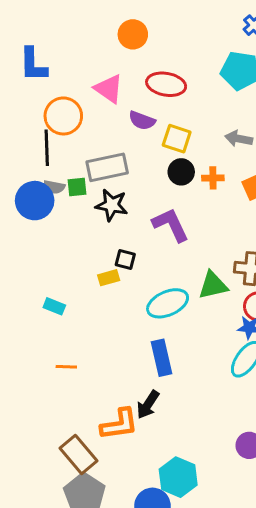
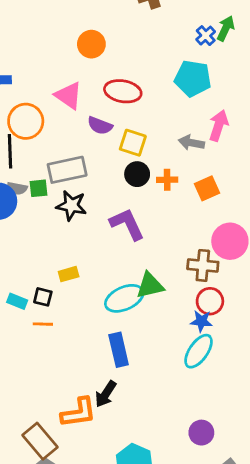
black square: (125, 260) -> (43, 297), moved
green triangle: (213, 285) -> (150, 285), moved
orange line: (66, 367) -> (43, 324), moved

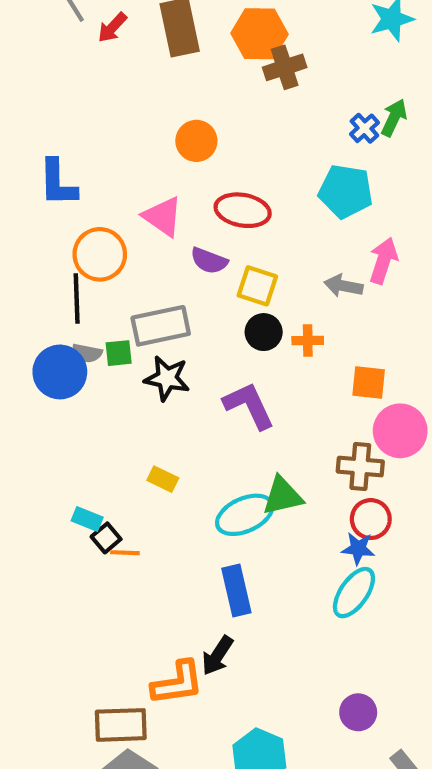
orange square: (207, 188) -> (369, 382), moved, turned 30
yellow rectangle: (69, 274) -> (163, 479), turned 42
black square: (43, 297) -> (106, 538), moved, turned 36
brown rectangle: (40, 441) -> (121, 725), turned -52

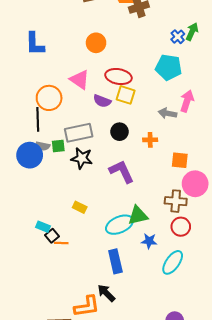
blue L-shape: (58, 183) -> (35, 44), moved
yellow square: (257, 286) -> (126, 95), moved
black circle: (264, 332) -> (120, 132), moved
blue star: (358, 548) -> (149, 241), moved
black arrow: (217, 656) -> (106, 293), turned 102

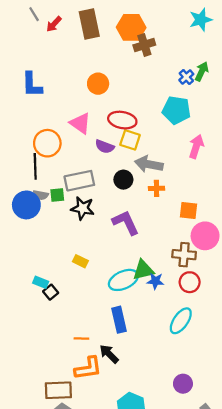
gray arrow: (168, 113) -> (149, 164), moved, size x1.4
blue star: (149, 241) -> (155, 281), moved
orange line: (61, 243) -> (81, 338), moved

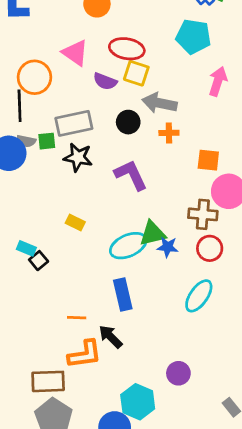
purple circle: (183, 384) -> (178, 373), moved

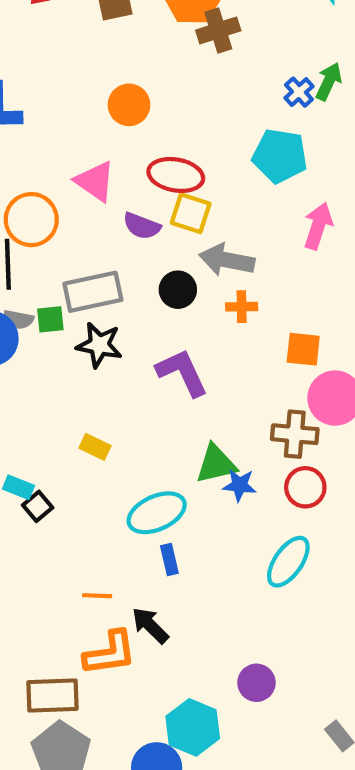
cyan ellipse: (128, 246) -> (157, 513), moved
blue rectangle: (123, 295) -> (169, 560), size x0.6

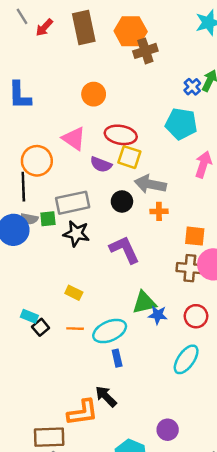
brown cross: (295, 434) -> (190, 268), moved
orange line: (97, 596) -> (75, 329), moved

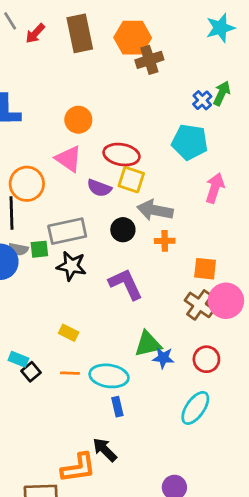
orange circle: (94, 94) -> (78, 120), moved
brown cross: (190, 268) -> (199, 305), turned 30
cyan ellipse: (110, 331) -> (109, 376), turned 32

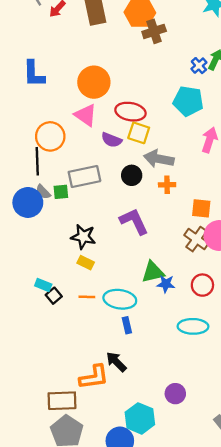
orange circle: (78, 120) -> (94, 82), size x1.4
gray semicircle: (18, 249) -> (43, 192), turned 35
black star: (71, 266) -> (83, 237), moved
cyan ellipse: (195, 408) -> (193, 326), turned 56

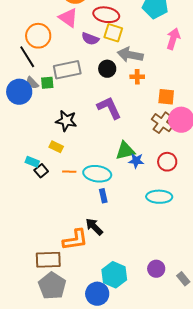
black line: (37, 161) -> (27, 57), turned -30
yellow rectangle: (86, 263) -> (56, 147), moved
purple circle: (175, 394) -> (156, 269), moved

